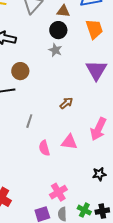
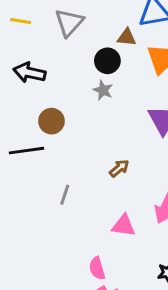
brown triangle: (63, 11) -> (127, 37), moved
pink semicircle: (44, 148) -> (97, 268), moved

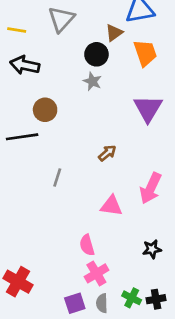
yellow line: (21, 21) -> (17, 30), moved
brown triangle: (127, 37) -> (114, 33), turned -42

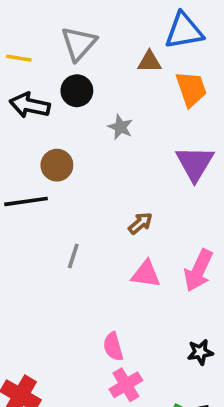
brown triangle: (114, 33) -> (149, 62), turned 36
black circle: (96, 54) -> (77, 91), moved
pink triangle: (111, 206) -> (146, 274), moved

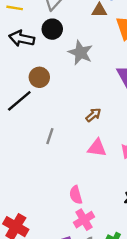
gray star: (120, 127) -> (80, 53), size x1.5
black line: (26, 201) -> (19, 101), turned -32

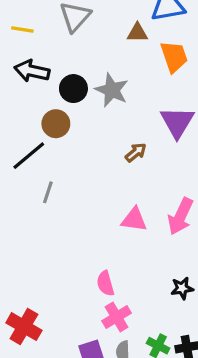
black circle: (52, 29) -> (73, 89), moved
brown arrow: (93, 115) -> (136, 152), moved
gray line: (50, 136) -> (48, 192), moved

